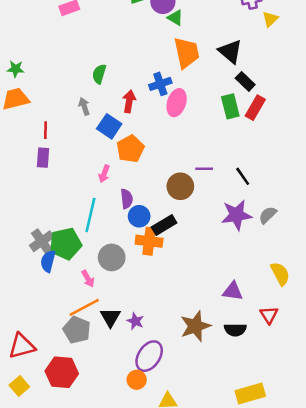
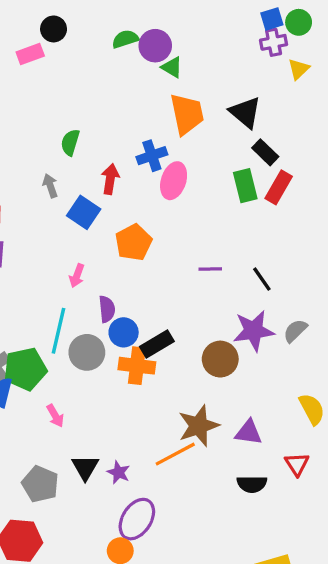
orange pentagon: (130, 149) -> (134, 242), moved
brown circle: (180, 186) -> (220, 359), moved
gray circle: (112, 257) -> (87, 352), moved
orange line: (84, 307) -> (175, 454), moved
brown star: (195, 326) -> (199, 426), moved

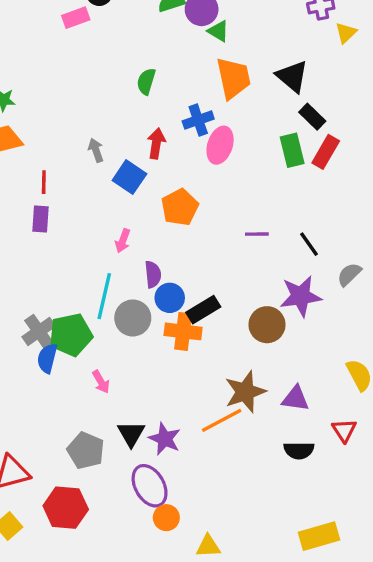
green semicircle: (70, 142) -> (146, 81), moved
gray semicircle: (295, 331) -> (349, 274), moved
purple star: (119, 472) -> (165, 439), size x1.4
purple ellipse: (137, 519) -> (150, 486), moved, turned -63

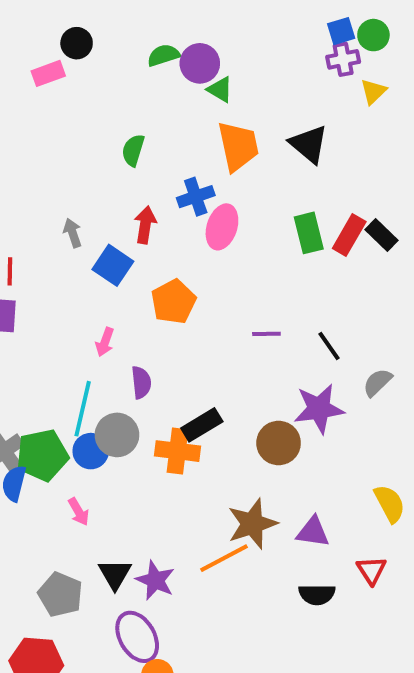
black rectangle: (312, 117) -> (382, 235), moved
blue circle: (170, 298) -> (91, 451), moved

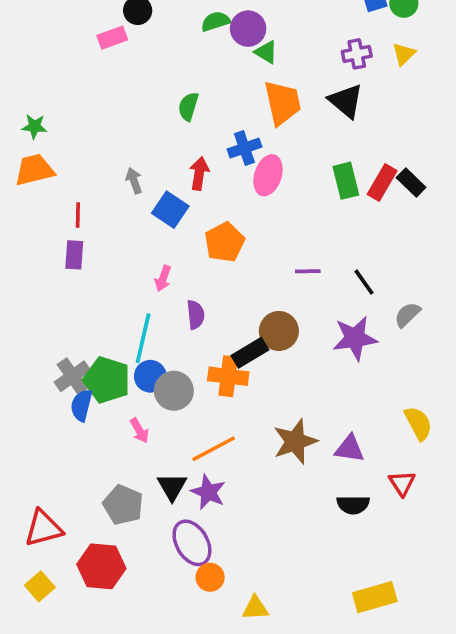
purple cross: (343, 59) -> (357, 54), moved
gray circle: (117, 435) -> (174, 391), moved
brown circle: (279, 443) -> (279, 331), moved
green pentagon: (42, 455) -> (107, 380), turned 30
orange line: (224, 558) -> (214, 449), moved

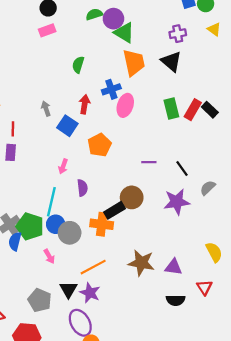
pink rectangle: (112, 38) -> (47, 30), moved
green triangle: (266, 52) -> (124, 33), size x1.5
yellow triangle: (404, 54) -> (214, 29), moved, turned -40
brown star: (295, 441) -> (141, 263), turned 30

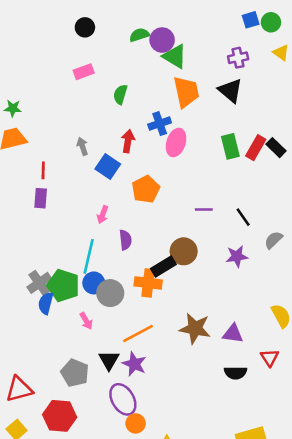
pink rectangle: (47, 30) -> (84, 72), moved
purple star: (177, 202) -> (237, 256), size x0.7

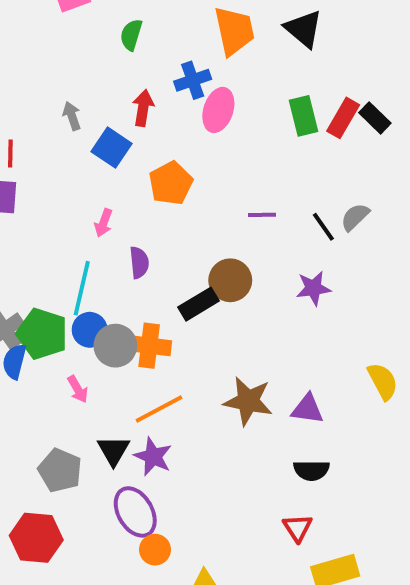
gray semicircle: (273, 240) -> (355, 217), moved
orange cross: (148, 283) -> (149, 346), moved
red triangle: (270, 358) -> (298, 528), moved

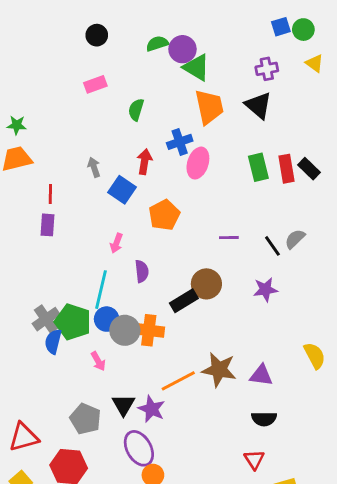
red rectangle: (343, 118) -> (286, 169), turned -40
orange line: (159, 409) -> (178, 381), moved

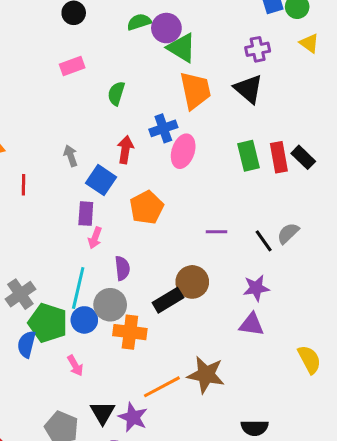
purple rectangle: (48, 225) -> (86, 214), moved
gray cross: (46, 319) -> (20, 294), moved
gray circle: (125, 330) -> (110, 305), moved
purple triangle: (261, 375) -> (252, 325), moved

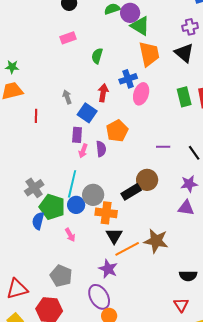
purple semicircle: (122, 268) -> (101, 149), moved
black triangle: (103, 413) -> (114, 236), moved

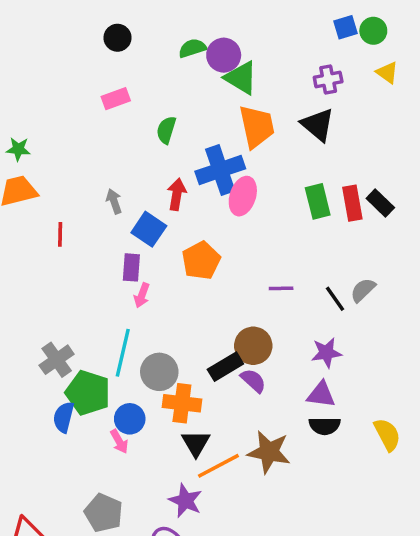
blue cross: (128, 79) -> (220, 170), size x1.5
purple semicircle: (101, 149) -> (253, 381), moved, turned -42
blue circle: (76, 205) -> (130, 419), moved
black semicircle: (188, 276) -> (325, 426), moved

